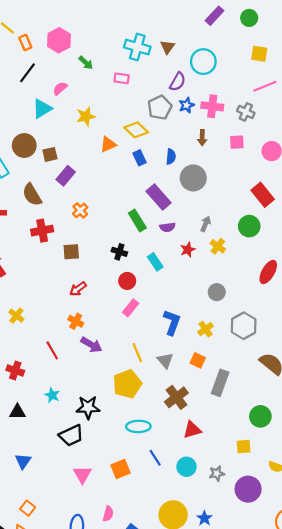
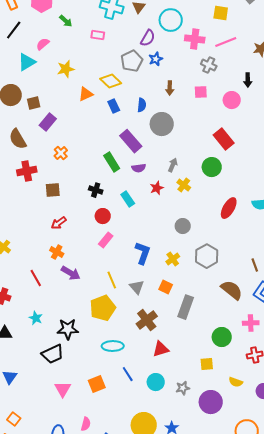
pink cross: (212, 106) -> (195, 39), moved

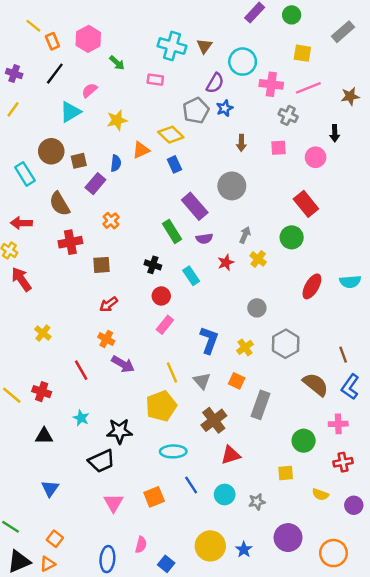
blue semicircle: (142, 105) -> (116, 163), moved
purple circle: (211, 402) -> (288, 538), moved

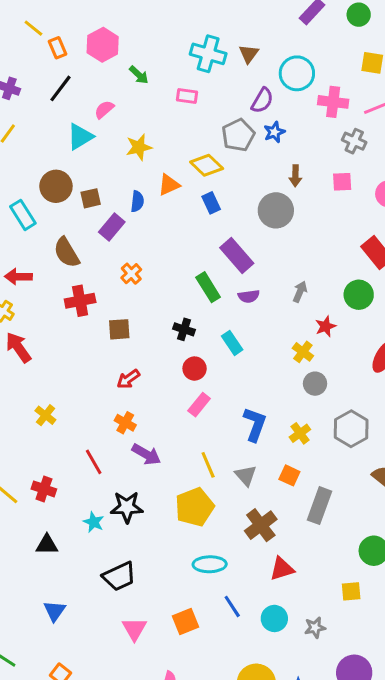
gray circle: (232, 186) -> (276, 210), moved
yellow cross: (258, 259) -> (303, 352), moved
red star: (226, 262) -> (326, 326), moved
black star: (119, 431) -> (127, 507), moved

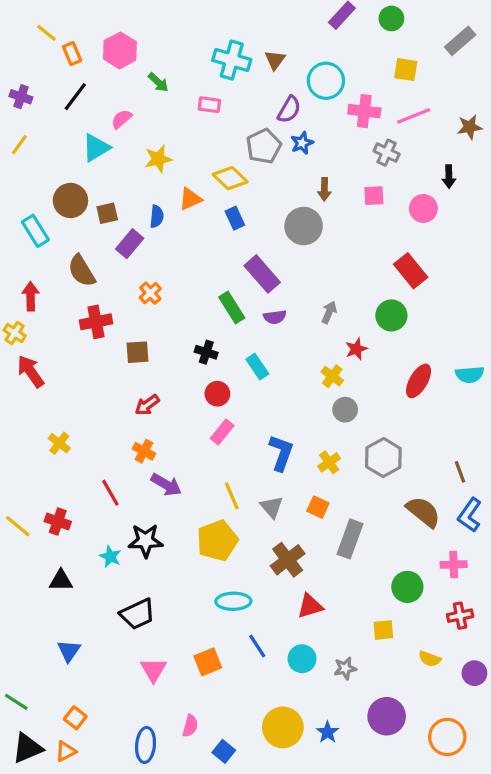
red arrow: (18, 277) -> (31, 296), turned 88

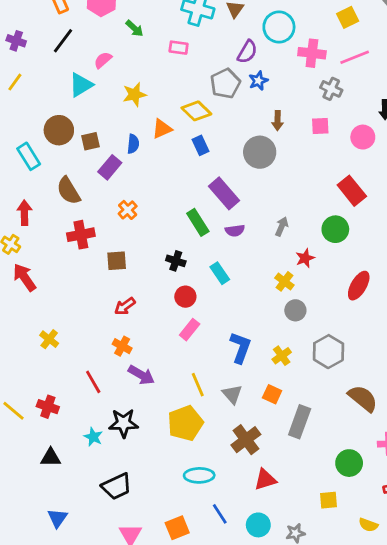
yellow square: (406, 70) -> (348, 17), turned -35

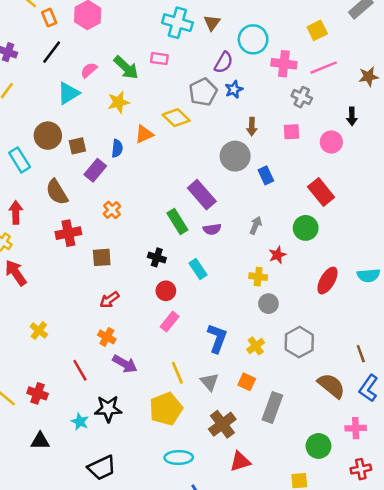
green arrow: (135, 28) -> (126, 68), moved, size x1.5
blue rectangle: (201, 145) -> (266, 175), moved
yellow cross: (284, 281) -> (258, 277), turned -30

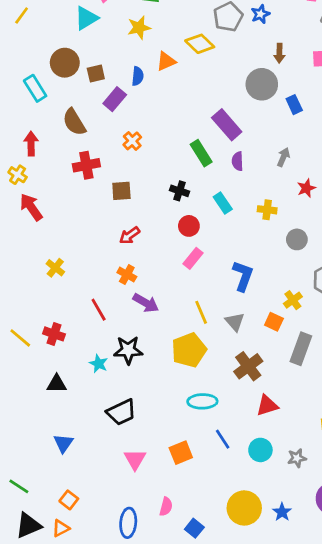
purple semicircle: (212, 229) -> (237, 161), turned 96
yellow cross: (258, 277) -> (267, 210), moved
yellow cross: (256, 346) -> (293, 300), moved

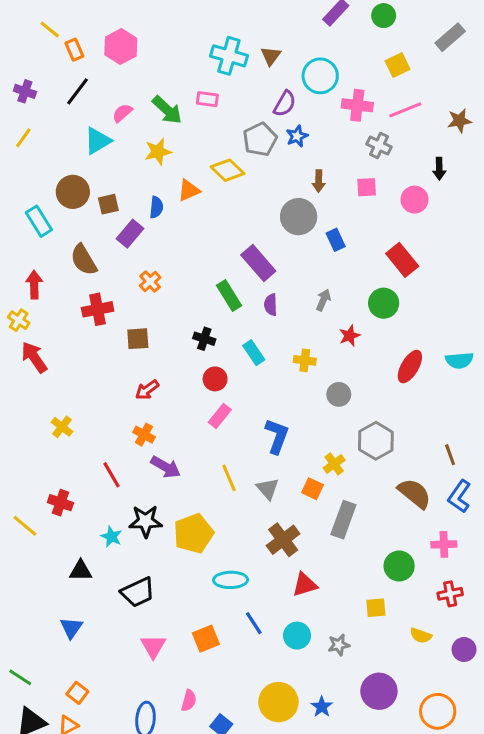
yellow line: (20, 338) -> (25, 526), moved
yellow pentagon: (189, 350) -> (193, 534), moved
black triangle: (57, 384) -> (81, 571), moved

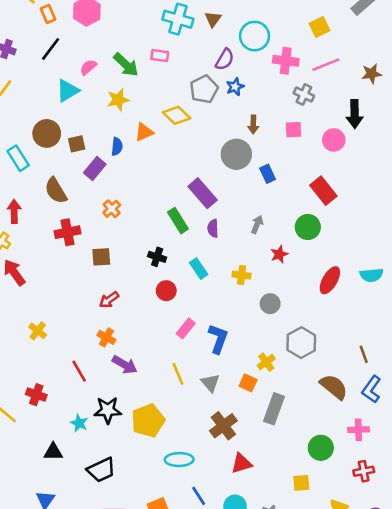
black arrow: (439, 169) -> (355, 114), size x1.5
pink rectangle: (220, 416) -> (186, 328), moved

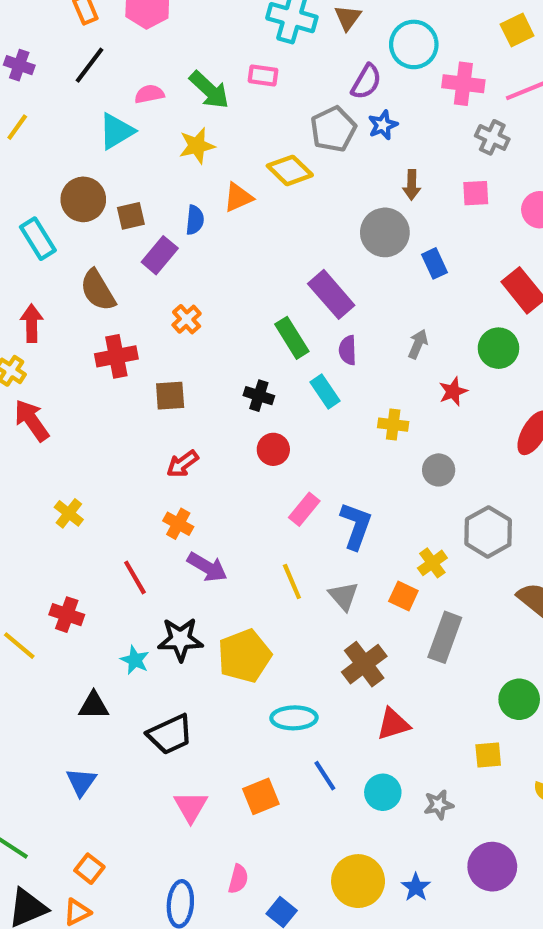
pink semicircle: (88, 67) -> (149, 94), turned 30
cyan rectangle: (199, 269) -> (325, 391), moved

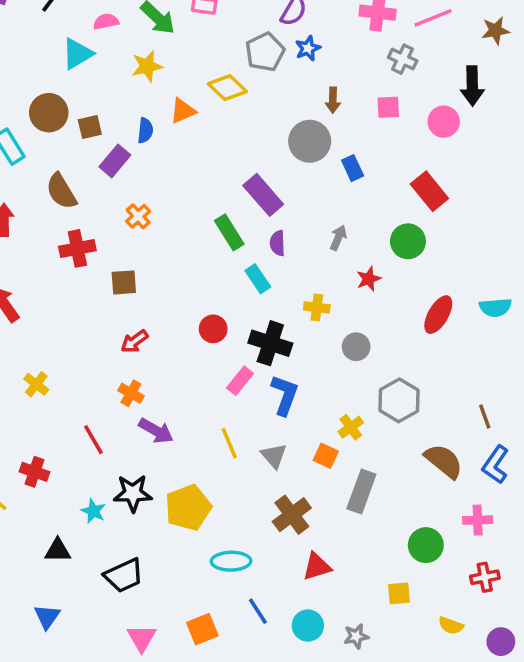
black cross: (259, 396) -> (270, 343), moved, size x1.6

